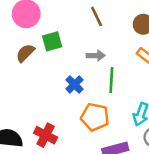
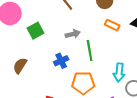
brown semicircle: (25, 53) -> (20, 66), moved
blue cross: (75, 84) -> (61, 61), turned 32

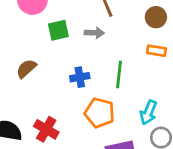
orange rectangle: (112, 25) -> (156, 51), turned -32
gray arrow: (73, 34) -> (94, 33), moved

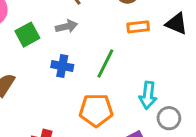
green line: (119, 74) -> (105, 64), turned 36
blue cross: (80, 77) -> (62, 66), moved, turned 36

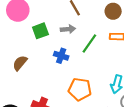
green line: (105, 64) -> (89, 44), moved

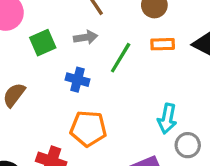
orange pentagon: (80, 89) -> (88, 129), moved

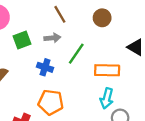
orange rectangle: (163, 44) -> (107, 70), moved, size x1.5

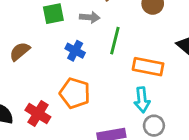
green line: (76, 54) -> (115, 41), turned -30
cyan arrow: (107, 98) -> (142, 100), turned -30

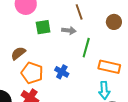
blue cross: (75, 51) -> (62, 72), moved
orange pentagon: (75, 93) -> (32, 73), moved

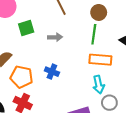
gray arrow: (69, 30) -> (55, 37), moved
green line: (86, 48) -> (94, 34), moved

